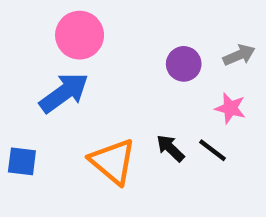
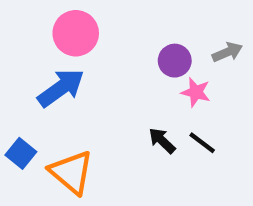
pink star: (230, 108) -> (196, 92), moved
blue square: (22, 161) -> (21, 153), turned 32
orange triangle: (113, 161) -> (71, 172), moved

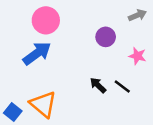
gray arrow: (227, 52) -> (137, 15), moved
pink star: (196, 92) -> (137, 56), moved
blue square: (21, 153) -> (13, 112), moved

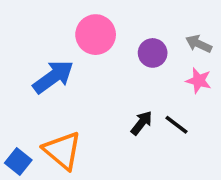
gray arrow: (137, 15) -> (199, 44), moved, turned -132
pink circle: (46, 20) -> (96, 35), moved
black arrow: (98, 85) -> (142, 123), turned 84

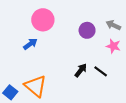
pink circle: (96, 35) -> (43, 20), moved
blue arrow: (53, 77) -> (30, 44), size x0.6

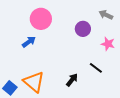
gray arrow: (113, 25) -> (106, 15), moved
black arrow: (81, 70) -> (72, 80), moved

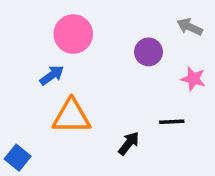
black line: (96, 68) -> (172, 122), turned -40
orange triangle: (34, 82) -> (71, 116), moved, turned -40

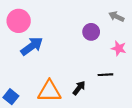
pink circle: (73, 34) -> (19, 21), moved
blue arrow: (52, 75) -> (32, 46), size x1.5
orange triangle: (71, 116) -> (49, 91), moved

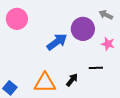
purple circle: (91, 32) -> (83, 29), size x1.5
blue arrow: (32, 46) -> (57, 42), moved

